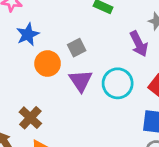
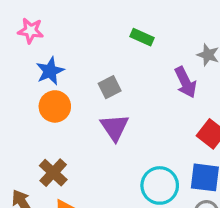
orange circle: (48, 64) -> (55, 106), moved
cyan circle: (118, 83) -> (160, 185), moved

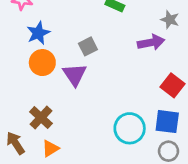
purple arrow: (185, 82) -> (151, 42), turned -75
purple triangle: (115, 127) -> (75, 75), moved

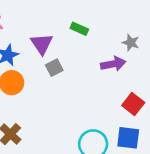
purple triangle: (75, 75) -> (42, 44), moved

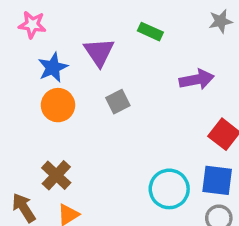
gray star: (131, 43) -> (221, 21), moved, turned -30
gray square: (54, 68) -> (118, 102), moved

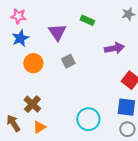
blue star: (53, 67) -> (20, 38), moved
cyan circle: (169, 189) -> (88, 119), moved

